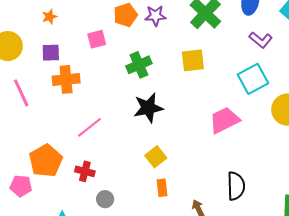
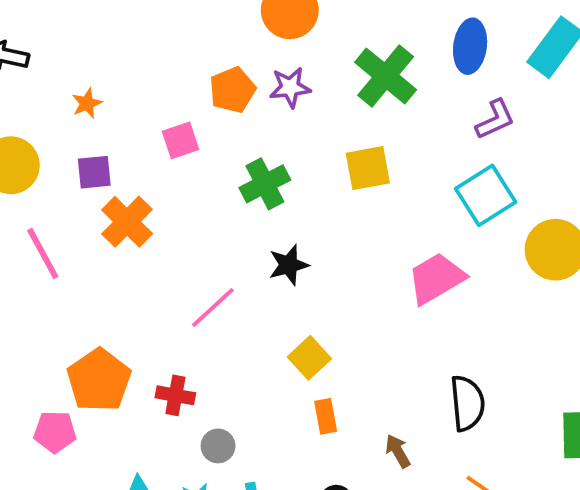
purple L-shape: (261, 40) -> (495, 119), turned -60
orange cross: (66, 79) -> (127, 222), turned -36
black star: (148, 108) -> (289, 265), size x0.7
pink line: (89, 127) -> (213, 308), moved

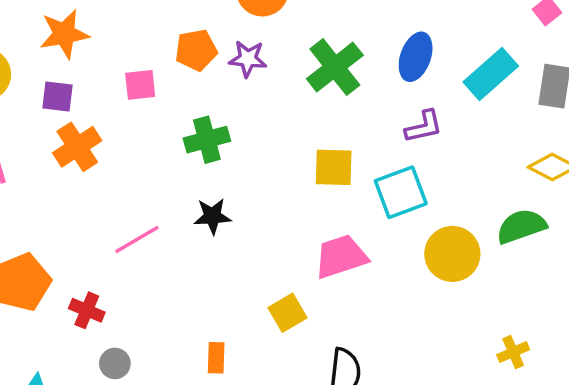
orange star: (87, 103) -> (64, 34), size x1.8
yellow square: (368, 168) -> (334, 167), moved
yellow square: (309, 358) -> (287, 313), moved

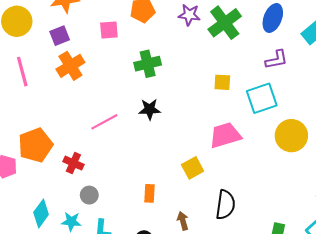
purple star: (248, 59) -> (189, 15), moved
purple square: (58, 97) -> (60, 36), turned -30
yellow square: (334, 167) -> (222, 82), size x0.7

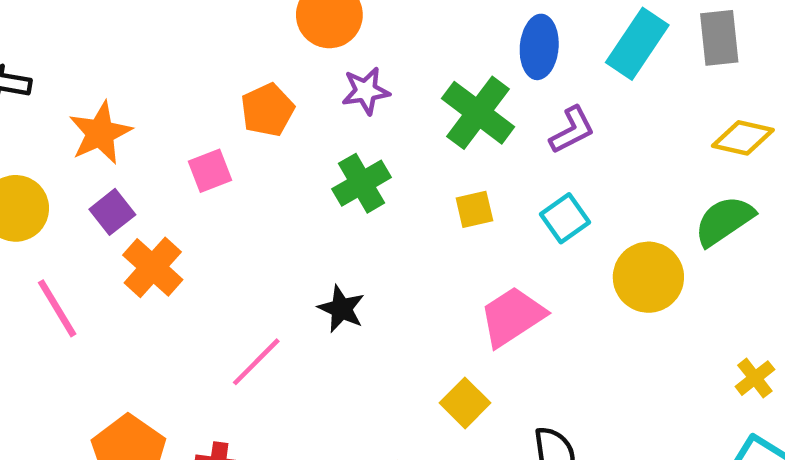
green cross: (225, 23) -> (478, 113), moved
green cross: (148, 64) -> (362, 183), moved
cyan square: (262, 98) -> (565, 218), size x0.7
black star: (150, 109) -> (341, 309), turned -30

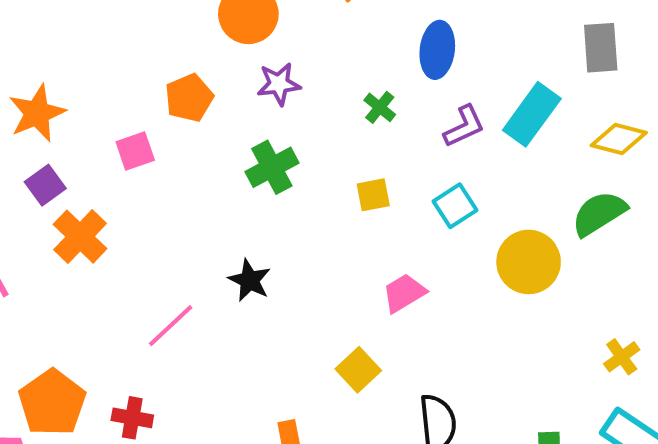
cyan rectangle: (637, 44) -> (532, 114), moved
green cross: (478, 113) -> (380, 107), size x0.5
pink trapezoid: (512, 317) -> (404, 293), size x0.7

